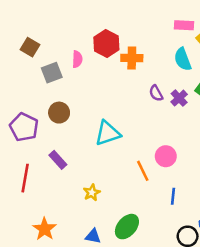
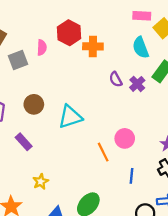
brown circle: (59, 113) -> (34, 104), moved
yellow star: (92, 193) -> (41, 182), moved

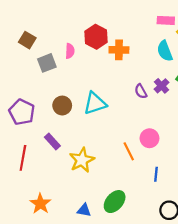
purple semicircle: (116, 79) -> (141, 91), moved
cyan triangle: (70, 117) -> (95, 103), moved
yellow star: (41, 182) -> (82, 160), moved, size x1.6

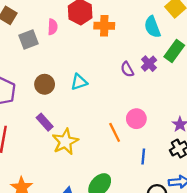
cyan triangle: (95, 103) -> (79, 82), size x0.7
purple rectangle: (52, 142) -> (45, 122), moved

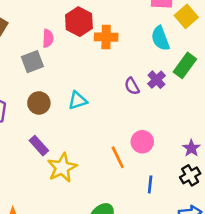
gray square: (29, 40) -> (32, 62), moved

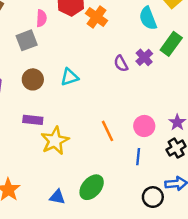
orange cross: (106, 37) -> (96, 17), turned 35
pink circle: (142, 142) -> (144, 126), moved
purple rectangle: (39, 146) -> (33, 120), turned -42

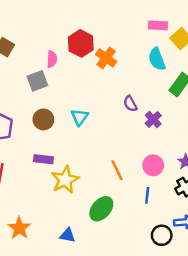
purple cross: (144, 57) -> (153, 119), moved
cyan triangle: (70, 77) -> (80, 117), turned -36
green ellipse: (92, 187) -> (101, 209), moved

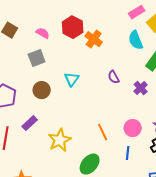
pink rectangle: (158, 25) -> (137, 12), turned -35
pink semicircle: (52, 59) -> (43, 33), moved, turned -64
cyan triangle: (80, 117) -> (72, 79), moved
purple cross: (153, 119) -> (141, 88), moved
purple rectangle: (43, 159) -> (30, 123), moved, turned -49

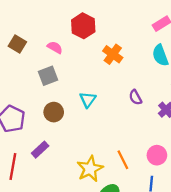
red hexagon: (73, 27) -> (83, 26), moved
yellow star: (60, 140) -> (90, 169), moved

